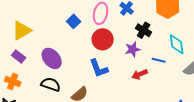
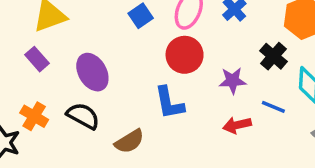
black cross: (144, 30) -> (273, 56), moved
orange cross: (13, 81) -> (34, 116), moved

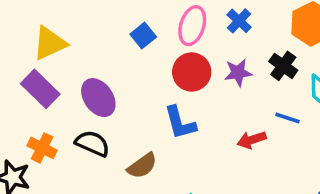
purple rectangle: (37, 59) -> (40, 89), size x1.5
purple star: (233, 81) -> (238, 73), moved

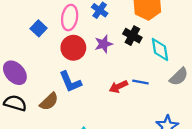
blue line: (288, 118) -> (140, 82), moved
brown semicircle: (142, 166) -> (49, 102), moved

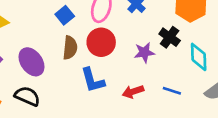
purple star: (104, 44) -> (144, 52), moved
red arrow: (118, 87) -> (133, 92), moved
brown semicircle: (49, 102) -> (70, 48), moved, turned -48

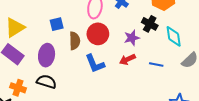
blue square: (65, 15) -> (57, 24), moved, turned 32
purple ellipse: (31, 62) -> (47, 55), turned 50
red arrow: (133, 92) -> (127, 59), moved

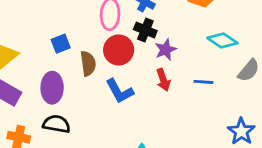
black cross: (150, 24) -> (145, 30), moved
cyan diamond: (174, 36) -> (222, 40), turned -40
red arrow: (127, 59) -> (163, 80), turned -77

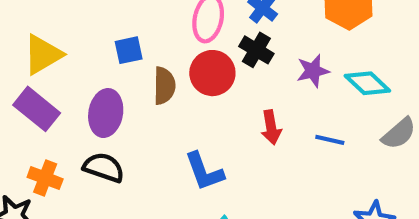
purple star: (166, 50) -> (313, 71), moved
blue L-shape: (120, 91) -> (204, 171), moved

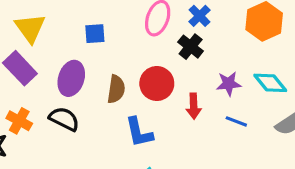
yellow triangle: (43, 54) -> (30, 28), turned -44
purple star: (313, 71) -> (229, 84), moved
red circle: (212, 73) -> (157, 84), moved
brown semicircle: (164, 86) -> (116, 89), moved

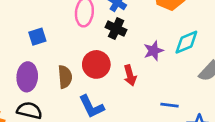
cyan diamond: (270, 83) -> (186, 42), turned -60
blue line: (236, 121) -> (170, 105), moved

